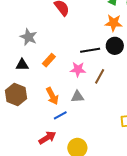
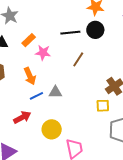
pink star: (78, 69) -> (43, 53), moved
gray triangle: (77, 97) -> (55, 92), moved

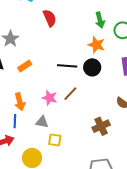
pink star: (43, 53) -> (50, 98), moved
blue line: (36, 96) -> (15, 121), moved, turned -72
yellow square: (103, 106) -> (55, 140), moved

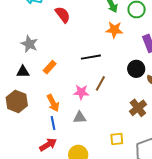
black circle: (92, 67) -> (136, 69), moved
yellow square: (55, 140) -> (117, 139), moved

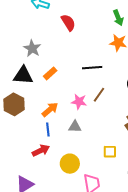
black triangle: (23, 72) -> (23, 75), size x1.5
orange arrow: (53, 103) -> (50, 109), turned -108

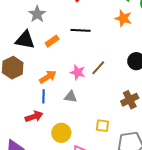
black line: (92, 68) -> (81, 30), moved

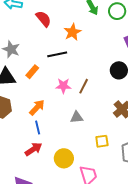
orange star: (123, 18) -> (72, 32), moved, turned -30
pink star: (78, 72) -> (63, 86), moved
gray triangle: (71, 97) -> (77, 117), moved

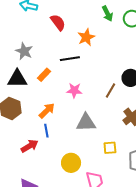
brown line: (84, 86) -> (110, 91), moved
gray triangle: (77, 117) -> (86, 123), size x1.5
red arrow: (33, 149) -> (30, 146), moved

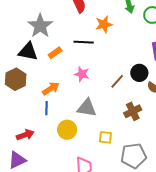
gray star: (24, 51) -> (40, 26), size x1.4
red arrow: (30, 146) -> (25, 135), moved
yellow circle: (71, 163) -> (67, 130), moved

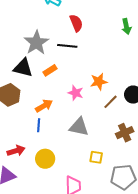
orange star: (104, 24) -> (99, 82), moved
black line: (84, 42) -> (67, 46), moved
yellow circle: (67, 130) -> (45, 159), moved

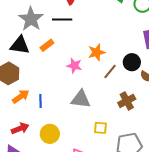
orange arrow: (44, 106) -> (21, 96), moved

